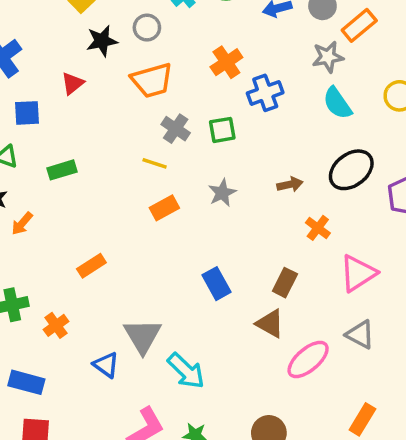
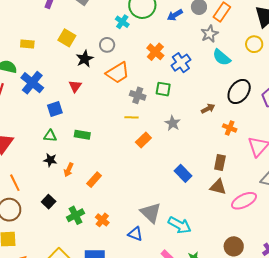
green square: (222, 130) -> (163, 89), turned 35
green rectangle: (62, 170) -> (82, 135), turned 42
orange rectangle: (91, 266) -> (94, 180), moved
pink ellipse: (308, 359) -> (244, 201), turned 30

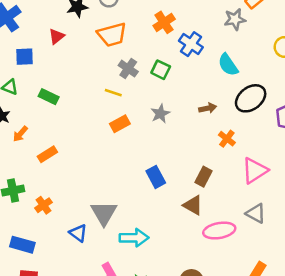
cyan semicircle: (222, 57) -> (228, 65), moved
blue cross: (181, 63) -> (191, 44), turned -36
cyan arrow: (180, 225) -> (134, 238), turned -45

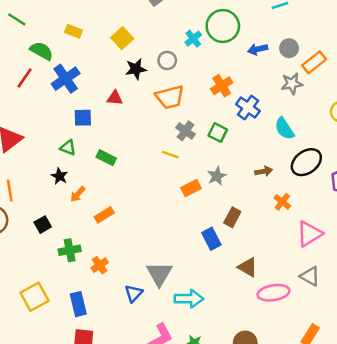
red triangle: (56, 36) -> (115, 98), turned 42
orange rectangle: (120, 124) -> (191, 188), moved
brown rectangle: (204, 177) -> (232, 217), moved
blue triangle: (78, 233) -> (134, 293), turned 36
blue rectangle: (22, 245) -> (78, 304), turned 60

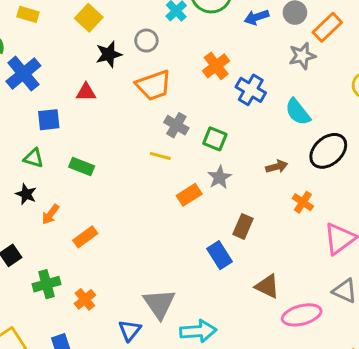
green square: (218, 132) -> (215, 139), moved

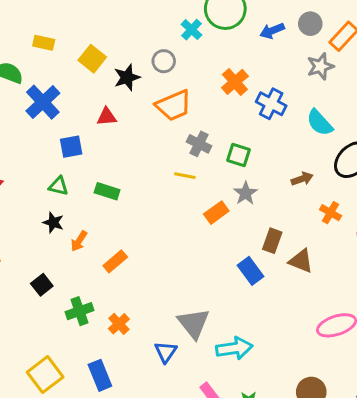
yellow square: (89, 18) -> (92, 59), moved
brown triangle: (267, 286) -> (301, 261), moved

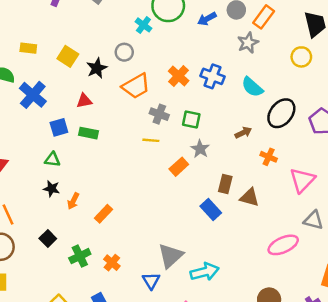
orange cross: (235, 82) -> (179, 76), moved
green rectangle: (107, 191) -> (89, 133), moved
gray triangle: (193, 323) -> (170, 256), turned 32

